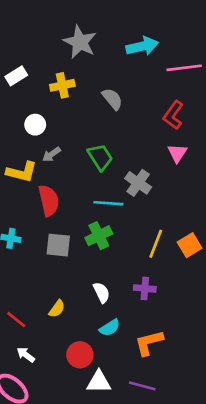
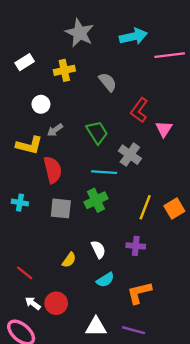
red L-shape: (173, 115) -> (139, 110), moved
yellow semicircle: (57, 309) -> (69, 260), moved
red circle: (80, 355) -> (56, 303), moved

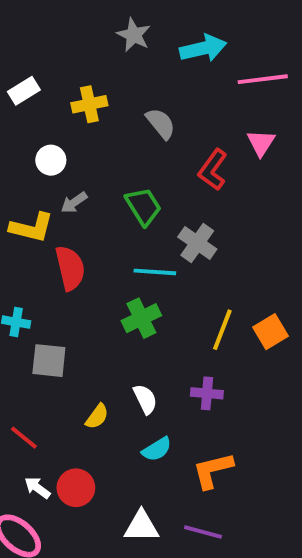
gray star: (80, 33) -> (134, 35), moved, size x0.7
pink triangle: (164, 129) -> (261, 143), moved
gray square: (61, 208) -> (49, 361), moved

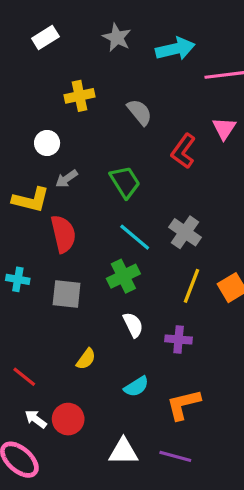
white rectangle: (24, 91) -> (45, 37), moved
gray cross: (197, 243) -> (185, 232), moved
cyan line: (155, 272) -> (135, 237), turned 36
gray square: (49, 361) -> (67, 294), moved
white semicircle: (145, 399) -> (133, 325), moved

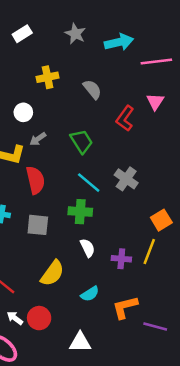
green cross: (123, 276) -> (80, 212), turned 30
yellow line: (192, 286) -> (149, 251), moved
yellow semicircle: (86, 359) -> (52, 273), size x1.6
purple line: (175, 456) -> (155, 327), moved

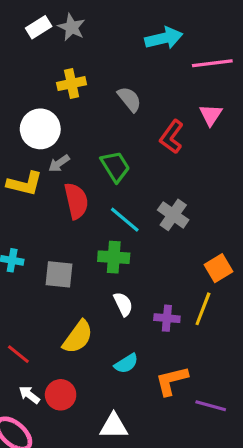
gray star: (75, 34) -> (72, 27), moved
white circle: (23, 112) -> (40, 129), size x1.6
red semicircle: (35, 180) -> (76, 201), moved

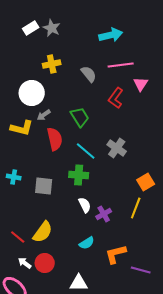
pink line: (212, 63) -> (121, 65), moved
purple cross: (167, 318) -> (104, 214), moved, turned -35
yellow semicircle: (78, 337) -> (43, 232), moved

